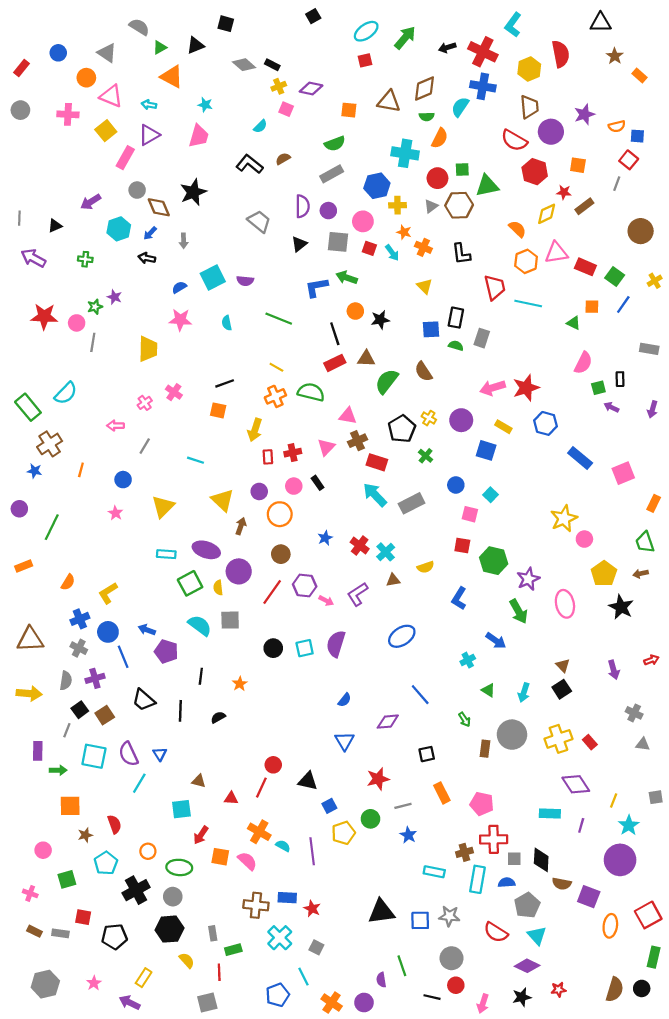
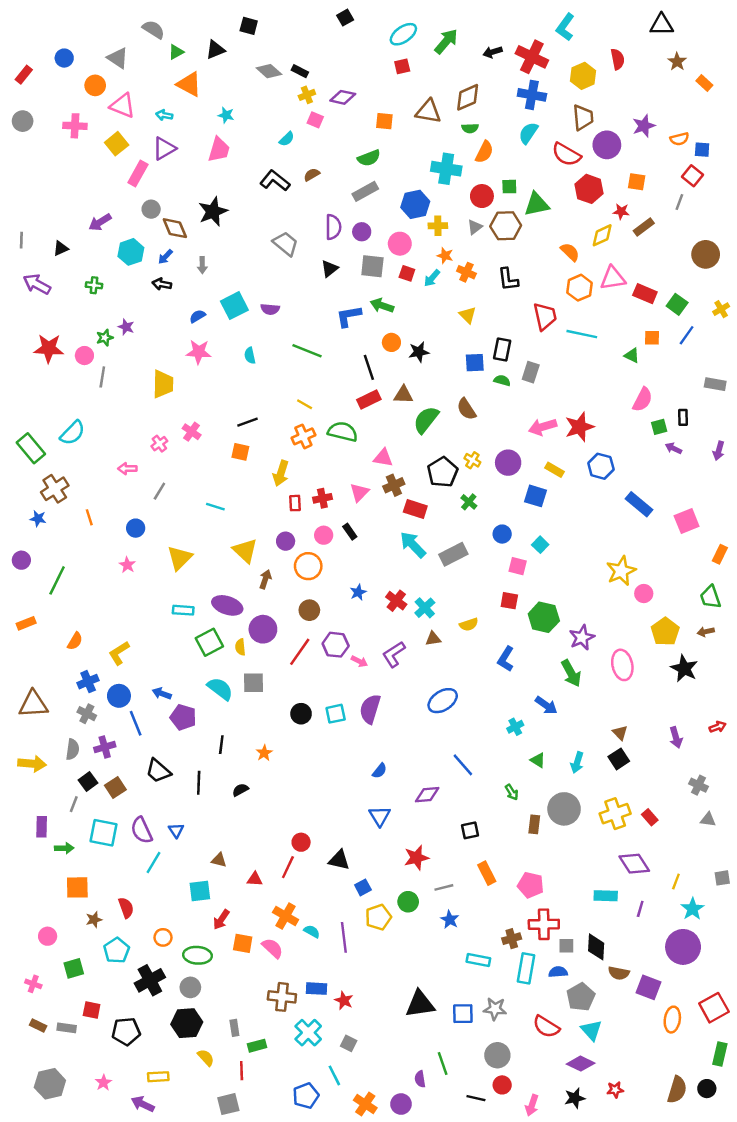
red semicircle: (561, 54) -> (618, 59), size x0.7
cyan semicircle: (460, 107) -> (528, 133), moved
cyan arrow: (392, 253) -> (432, 278), turned 77
orange line: (81, 470) -> (89, 517), turned -32
yellow rectangle: (144, 978) -> (158, 1077), turned 54

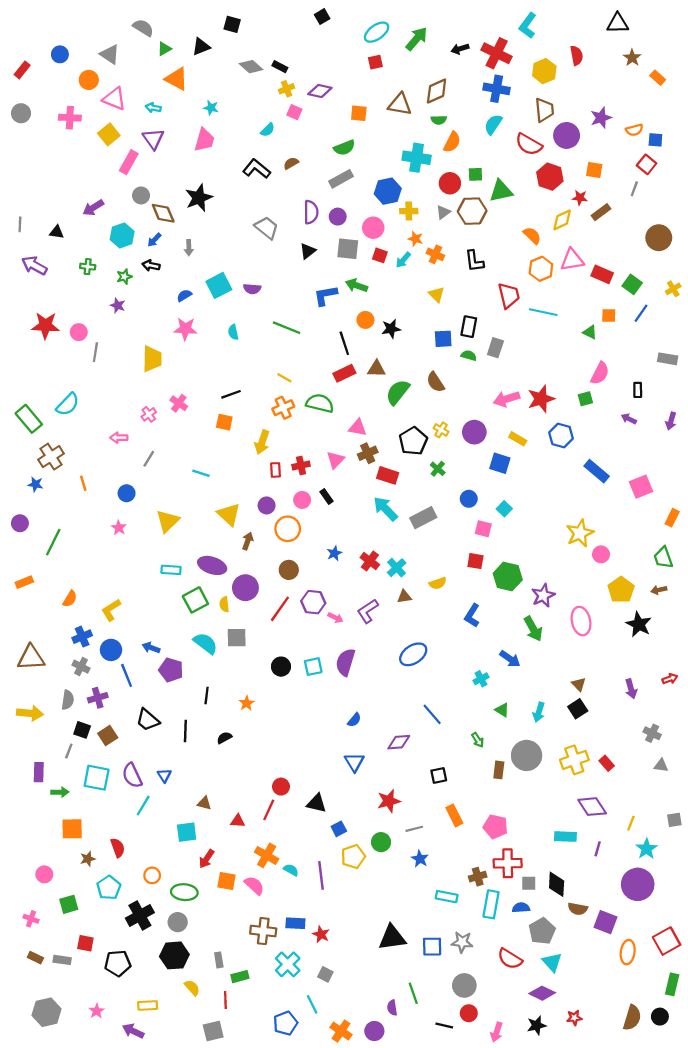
purple triangle: (164, 148) -> (153, 139), turned -35
black triangle: (61, 248) -> (57, 232), turned 32
green star: (105, 338) -> (124, 277), moved
green square: (659, 427) -> (585, 399), moved
black square: (88, 782) -> (82, 730), turned -35

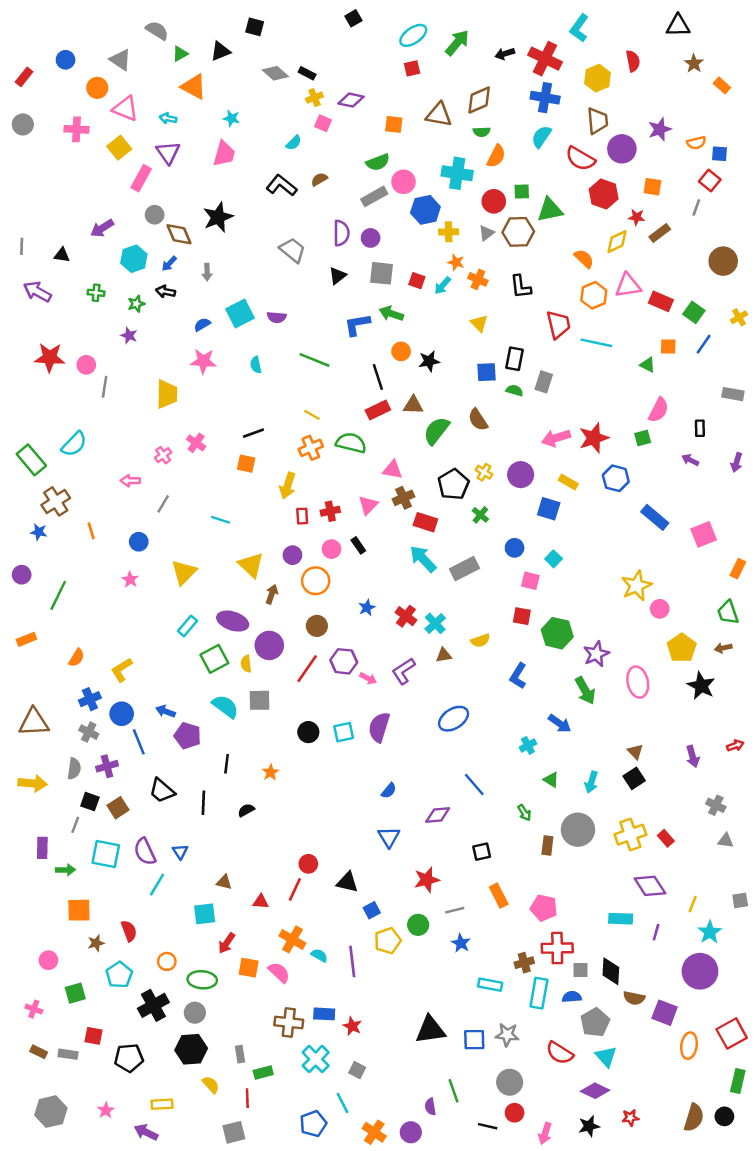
pink circle: (373, 228) -> (403, 182), moved
cyan rectangle: (171, 570) -> (188, 626), turned -54

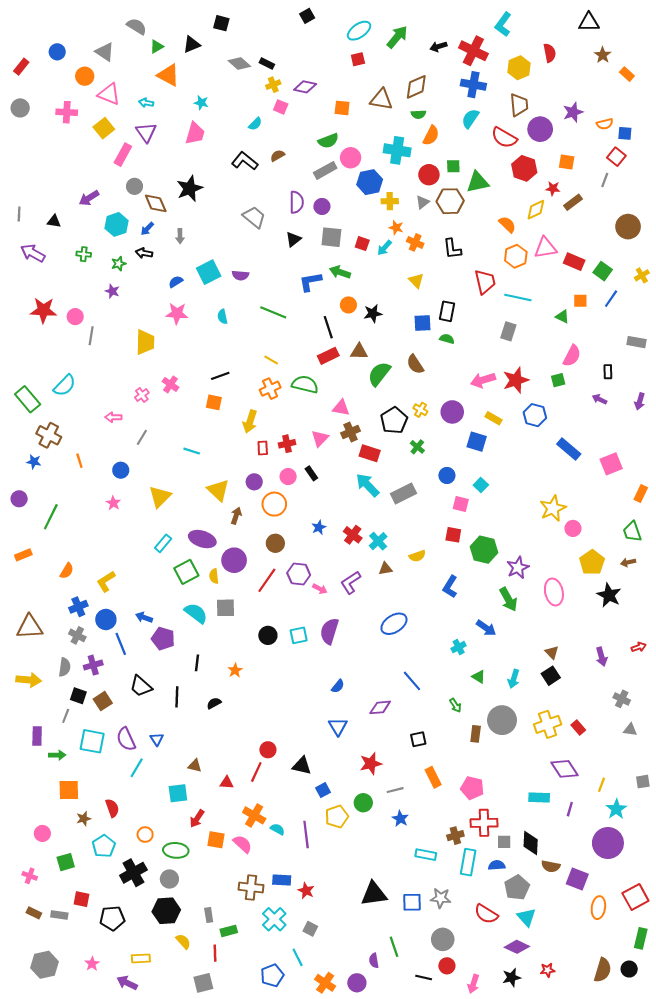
gray rectangle: (544, 382) -> (508, 331), moved
brown cross: (56, 501) -> (49, 435), turned -30

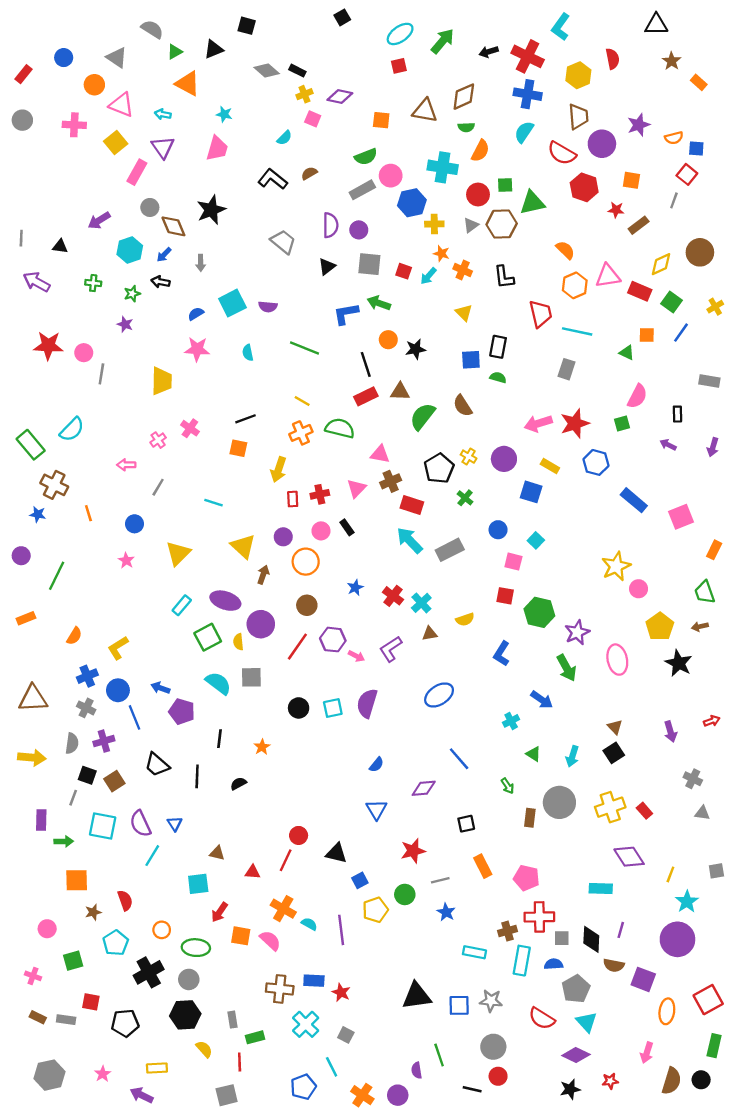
yellow diamond: (536, 210) -> (661, 264), moved
purple line: (570, 809) -> (621, 930), moved
pink arrow: (473, 984) -> (647, 1053), moved

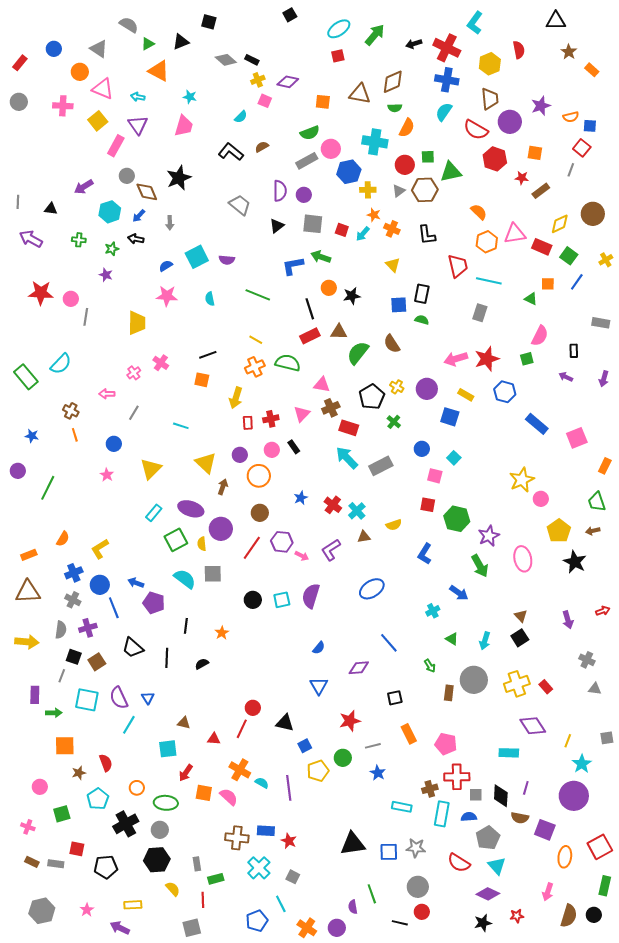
brown cross: (54, 485) -> (71, 411), moved, size x0.7
orange rectangle: (26, 618) -> (29, 555), moved

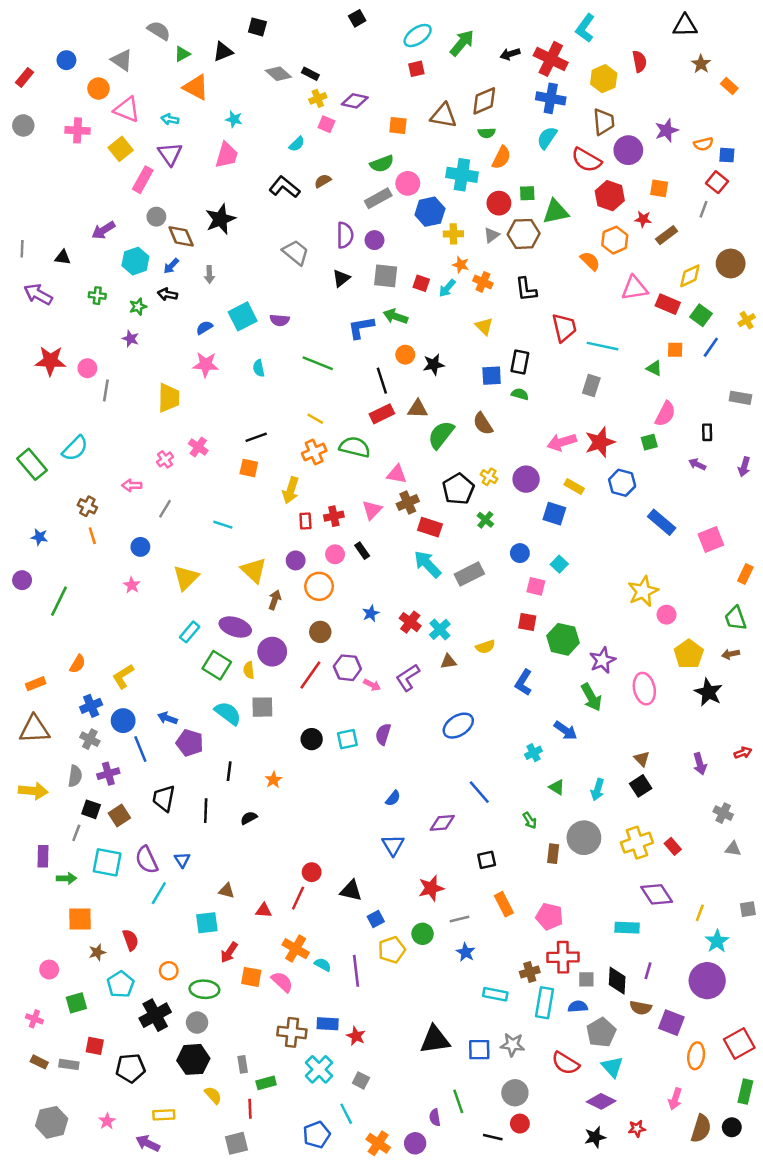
orange hexagon: (487, 242) -> (615, 240), moved
green square: (176, 540) -> (217, 665), turned -30
purple semicircle: (311, 596) -> (383, 734), size x0.7
black trapezoid: (133, 648) -> (164, 798), turned 60

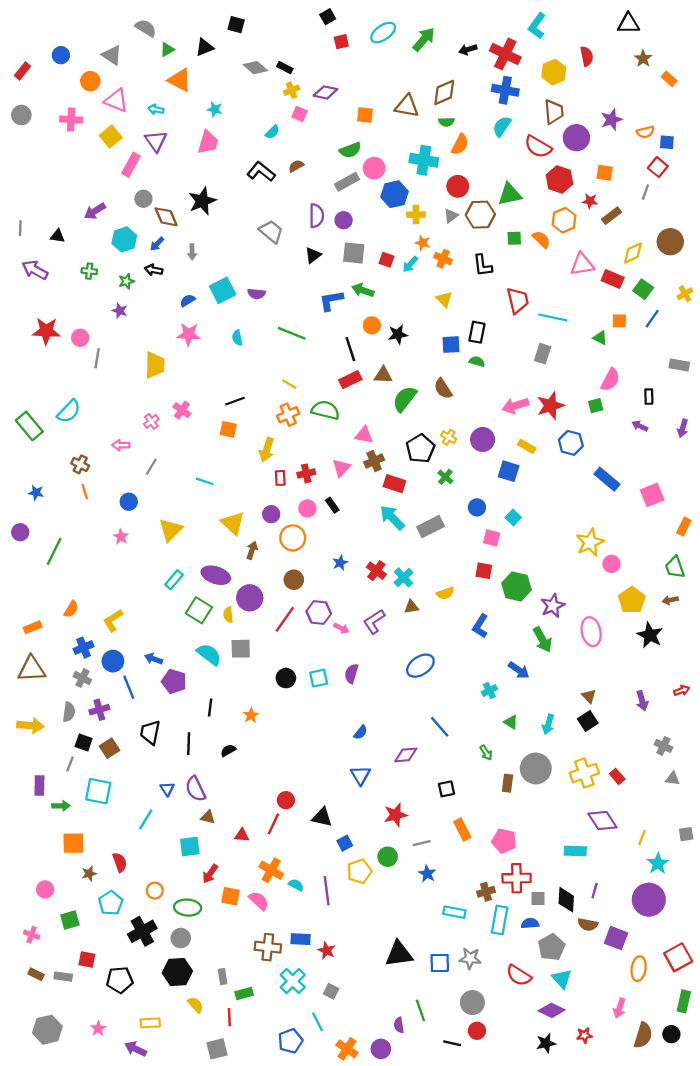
red square: (416, 69) -> (341, 42), moved
green square: (527, 193) -> (514, 238), moved
purple semicircle: (147, 860) -> (195, 789), moved

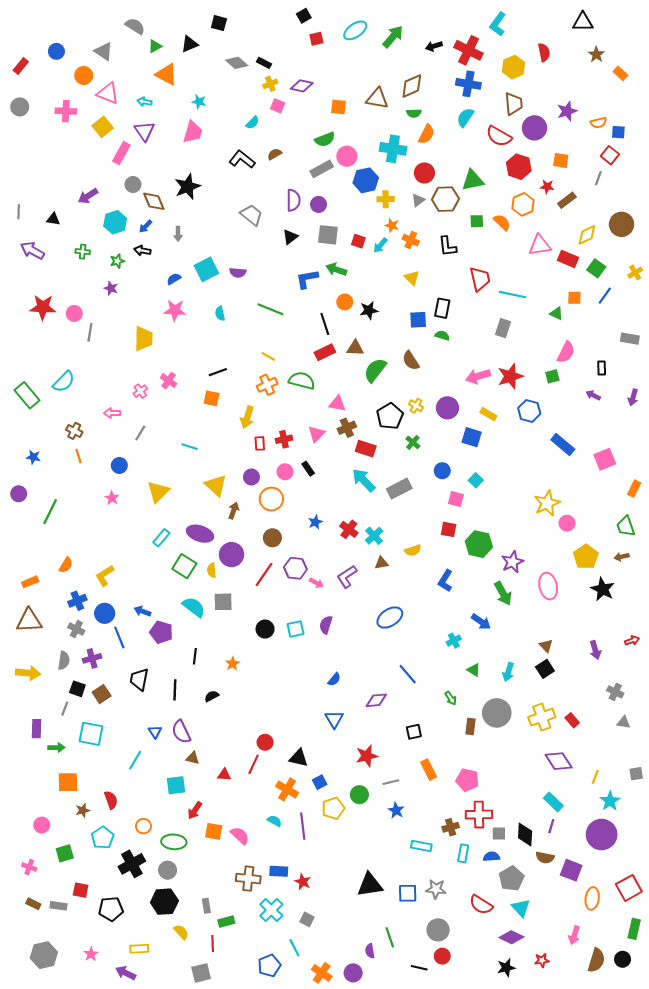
cyan rectangle: (575, 851) -> (553, 802), moved, turned 42
orange cross: (271, 870) -> (287, 789), moved
cyan rectangle: (500, 920) -> (463, 853), size x0.7

